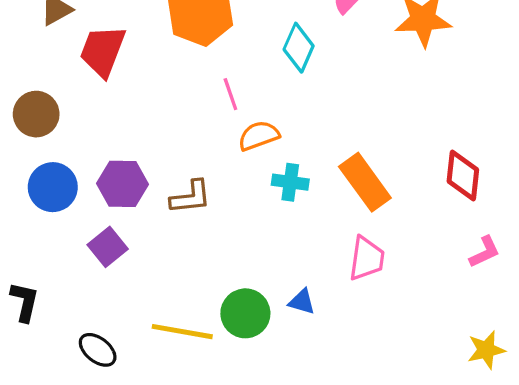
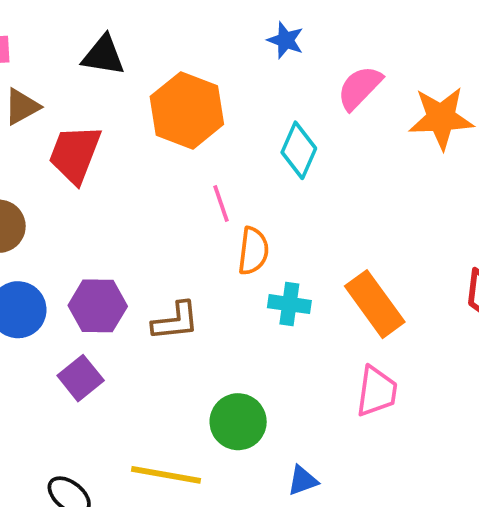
orange semicircle: (259, 136) -> (253, 251), turned 117
blue triangle: (302, 302) -> (303, 481), moved, turned -36
green circle: (245, 313) -> (238, 422), moved

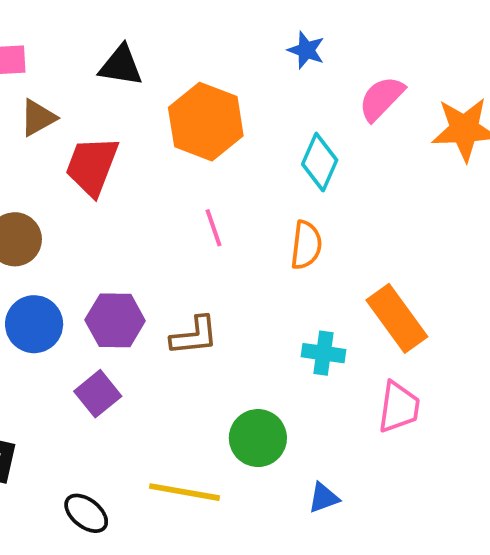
pink line: (221, 203) -> (214, 228), moved
orange semicircle: (253, 251) -> (306, 245), moved
cyan cross: (289, 304) -> (324, 353), moved

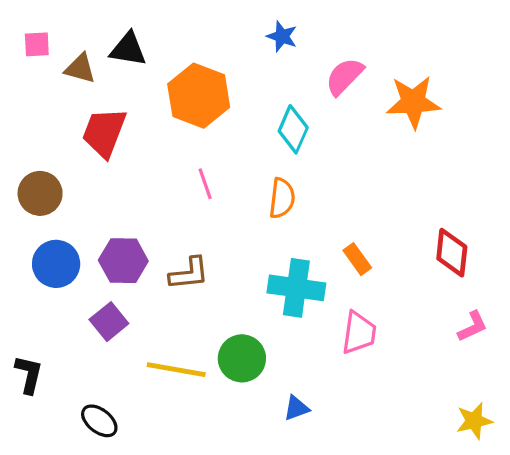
brown triangle: (38, 118) -> (80, 68), moved, turned 44
orange rectangle: (397, 318) -> (357, 259), size x0.6
cyan cross: (324, 353) -> (296, 288), size x1.6
yellow line: (185, 492) -> (176, 370), moved

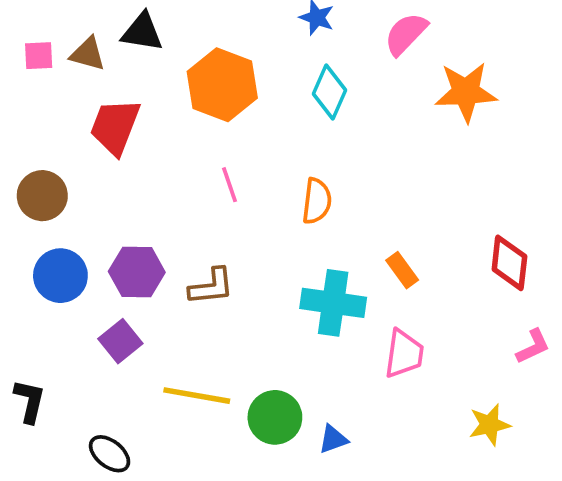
pink square: (37, 44) -> (39, 56), moved
pink semicircle: (344, 76) -> (406, 34), moved
cyan diamond: (293, 129) -> (329, 92), moved
green circle: (242, 358) -> (275, 417), moved
yellow star: (474, 421) -> (489, 425), moved

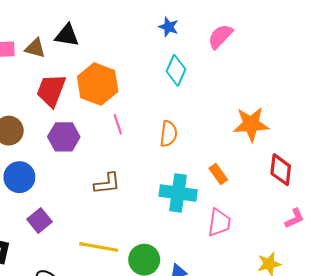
orange hexagon: (222, 85) -> (98, 84), moved
orange star: (466, 92) -> (251, 124), moved
purple hexagon: (137, 272) -> (64, 137), moved
purple square: (120, 341) -> (39, 221), moved

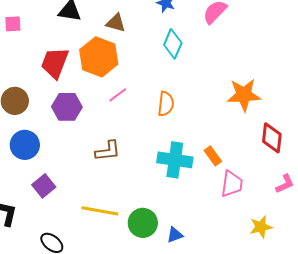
brown triangle: (35, 48) -> (116, 23), moved
pink line: (118, 124) -> (118, 95), turned 72
orange rectangle: (218, 174) -> (213, 156), moved
pink trapezoid: (219, 223) -> (232, 184), moved

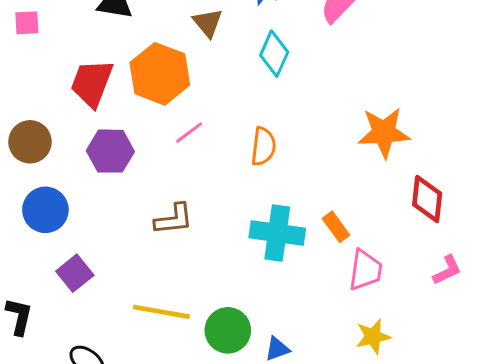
brown triangle: (116, 23) -> (208, 23), moved, turned 35
yellow star: (261, 227) -> (373, 337), moved

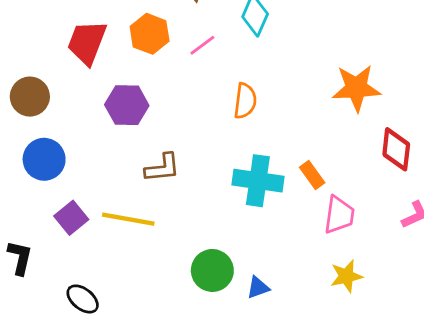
orange hexagon: (160, 74) -> (150, 34), size x0.7
pink line: (189, 133) -> (202, 45), moved
purple hexagon: (110, 151) -> (127, 105), moved
yellow line: (161, 312) -> (128, 219), moved

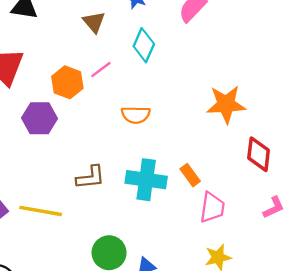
orange hexagon: (150, 34) -> (67, 82), moved
orange semicircle: (245, 101) -> (136, 115), turned 84
brown L-shape: (162, 168) -> (90, 177), moved

